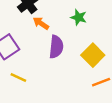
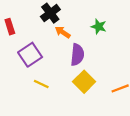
yellow square: (93, 55) -> (84, 82), moved

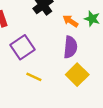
orange arrow: (63, 32) -> (70, 21), moved

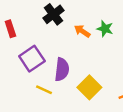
purple semicircle: (70, 47) -> (62, 69), moved

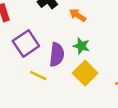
green star: (105, 29) -> (81, 46), moved

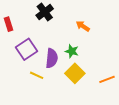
orange arrow: (78, 15) -> (83, 26), moved

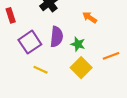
purple semicircle: (52, 58) -> (57, 37), moved
orange line: (107, 79) -> (111, 56), moved

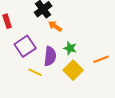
orange arrow: (90, 17) -> (55, 26), moved
purple semicircle: (57, 37) -> (50, 56), moved

